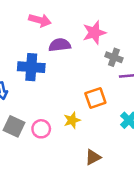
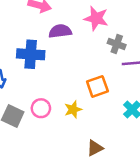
pink star: (94, 33) -> (96, 18), turned 30
pink circle: (41, 129) -> (41, 108), moved

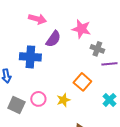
purple semicircle: (60, 31) -> (53, 39), turned 132
orange square: (97, 86) -> (82, 82), turned -30

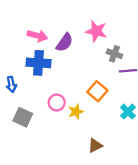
pink arrow: (37, 19) -> (37, 36), moved
pink circle: (38, 99) -> (57, 103), moved

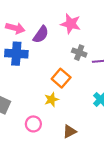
gray cross: (114, 54) -> (79, 53), moved
orange square: (97, 91) -> (61, 78), moved
pink circle: (57, 103) -> (33, 124), moved

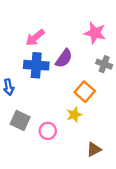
pink arrow: (15, 28) -> (35, 38), turned 126
purple semicircle: (41, 34) -> (64, 58), moved
pink circle: (33, 124) -> (48, 131), moved

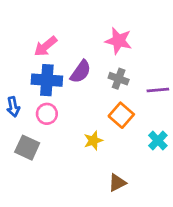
gray cross: (104, 64) -> (119, 79), moved
orange square: (85, 92) -> (121, 115), moved
pink circle: (48, 131) -> (47, 114), moved

